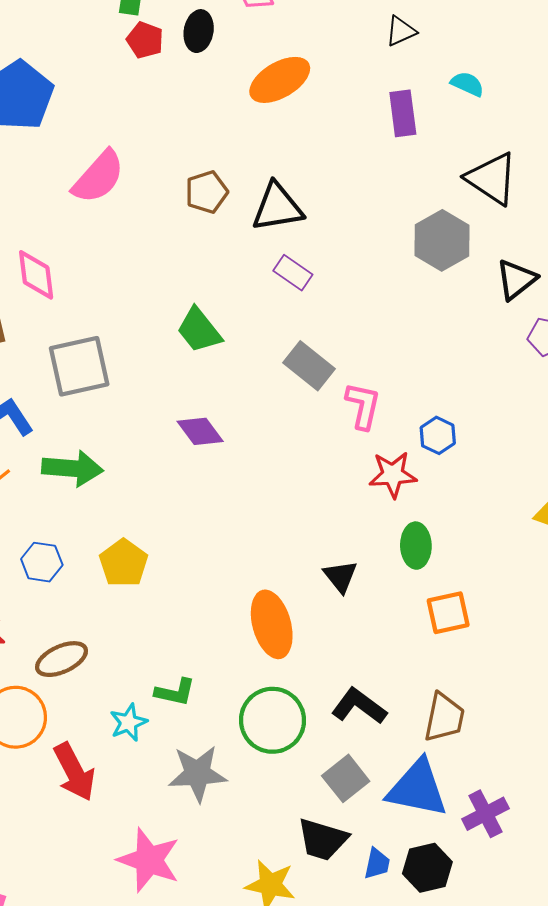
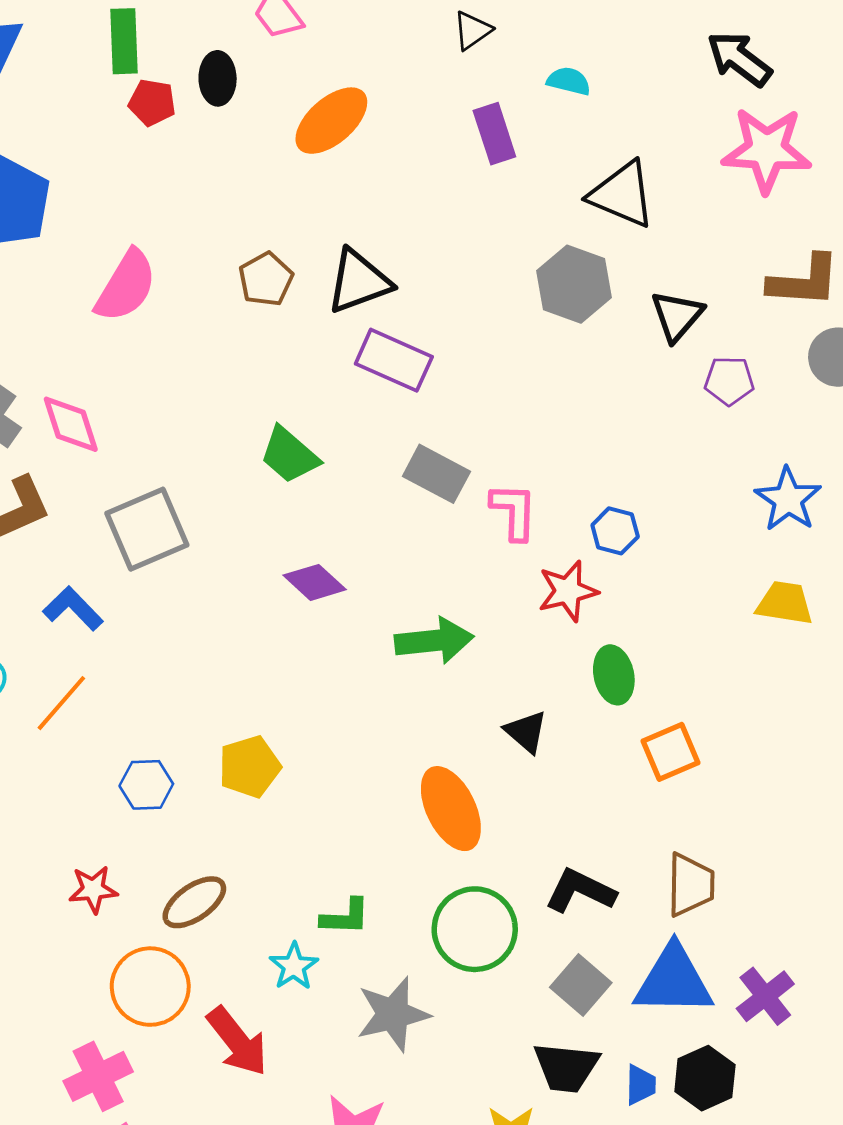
purple rectangle: (293, 273) -> (394, 360), size x1.5
green arrow: (73, 468) -> (434, 641), moved
yellow pentagon: (124, 563) -> (250, 767), turned 30

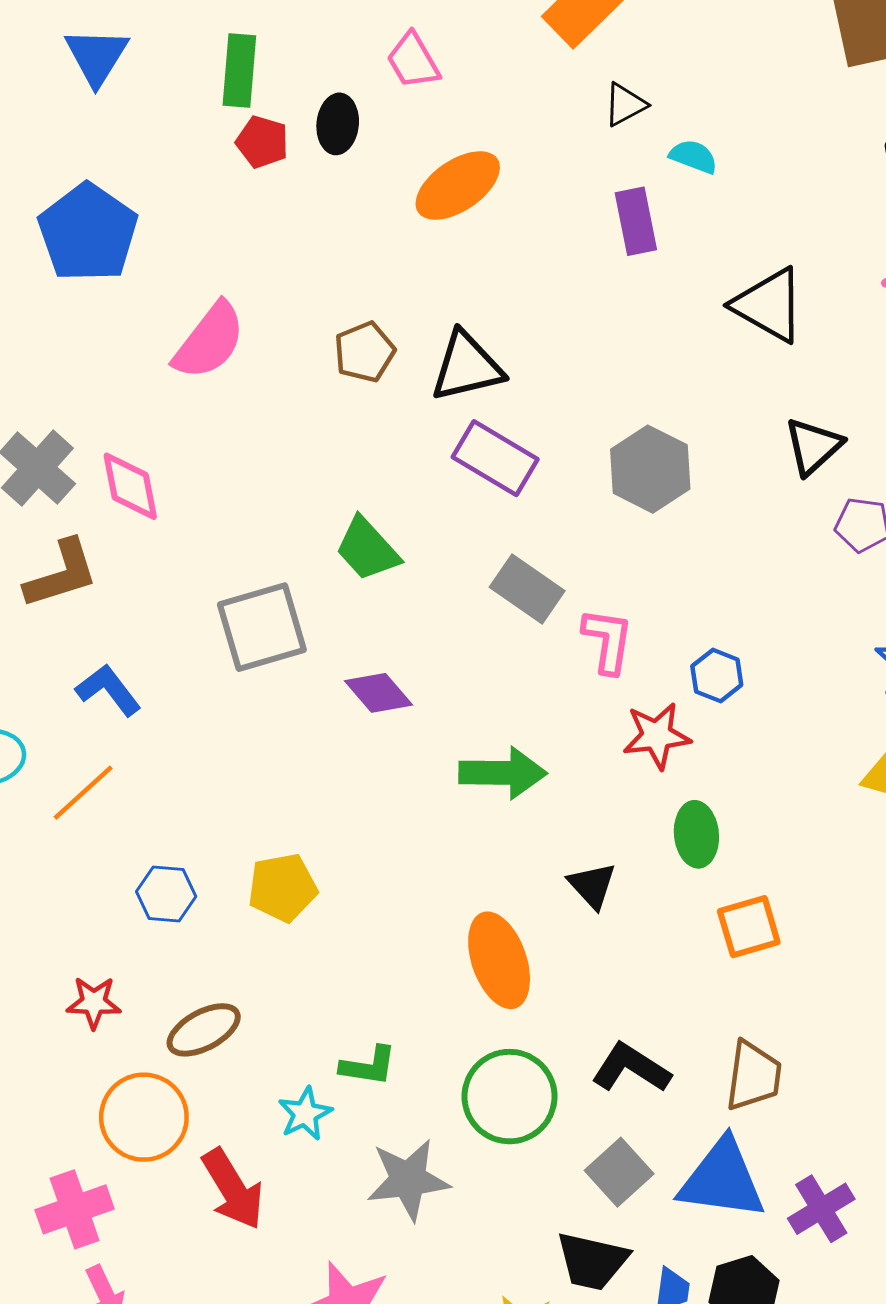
cyan semicircle: (569, 81) -> (693, 156), moved
gray hexagon: (574, 284) -> (650, 469), moved
gray square: (147, 529) -> (262, 627), moved

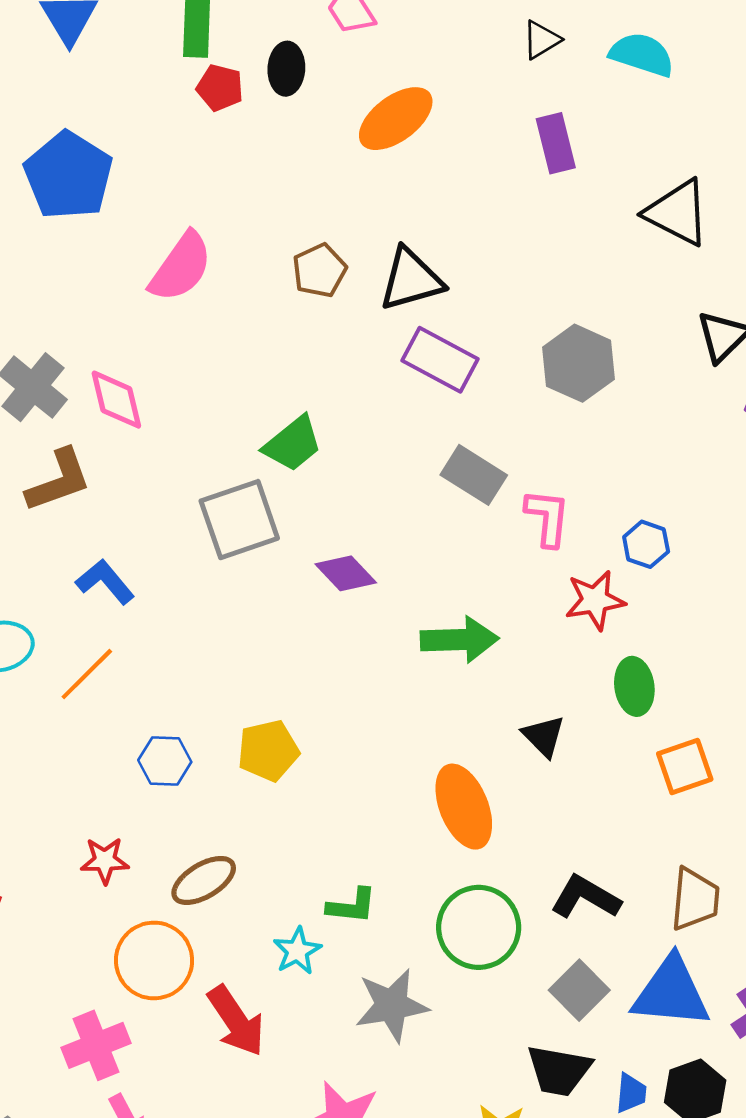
cyan semicircle: (693, 156) -> (642, 55), moved, size x1.5
green trapezoid: (367, 549) -> (293, 444), moved, turned -84

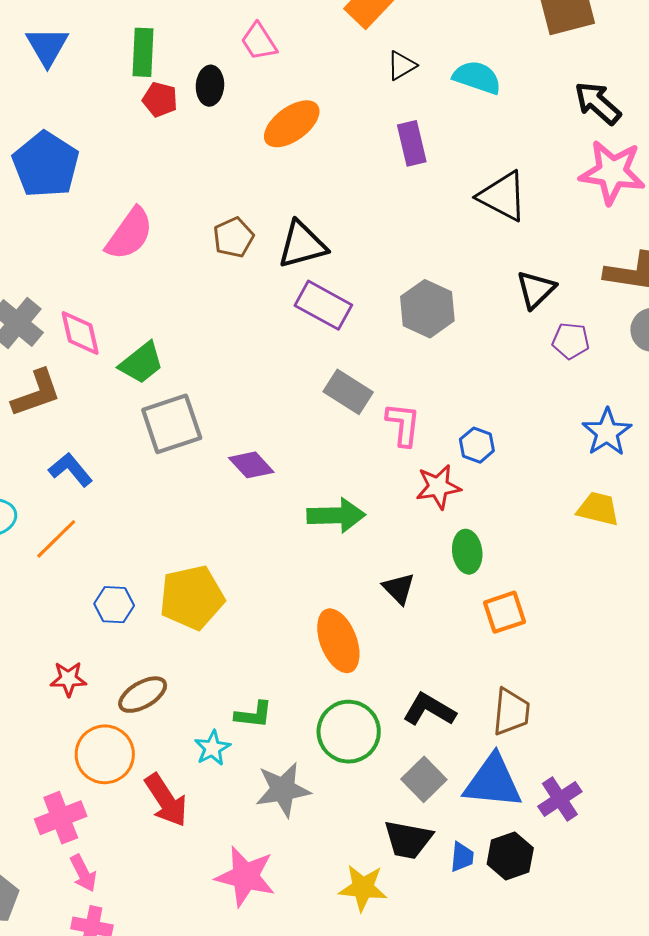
green trapezoid: (293, 444) -> (141, 363), moved
yellow pentagon: (268, 751) -> (192, 597), size x1.4

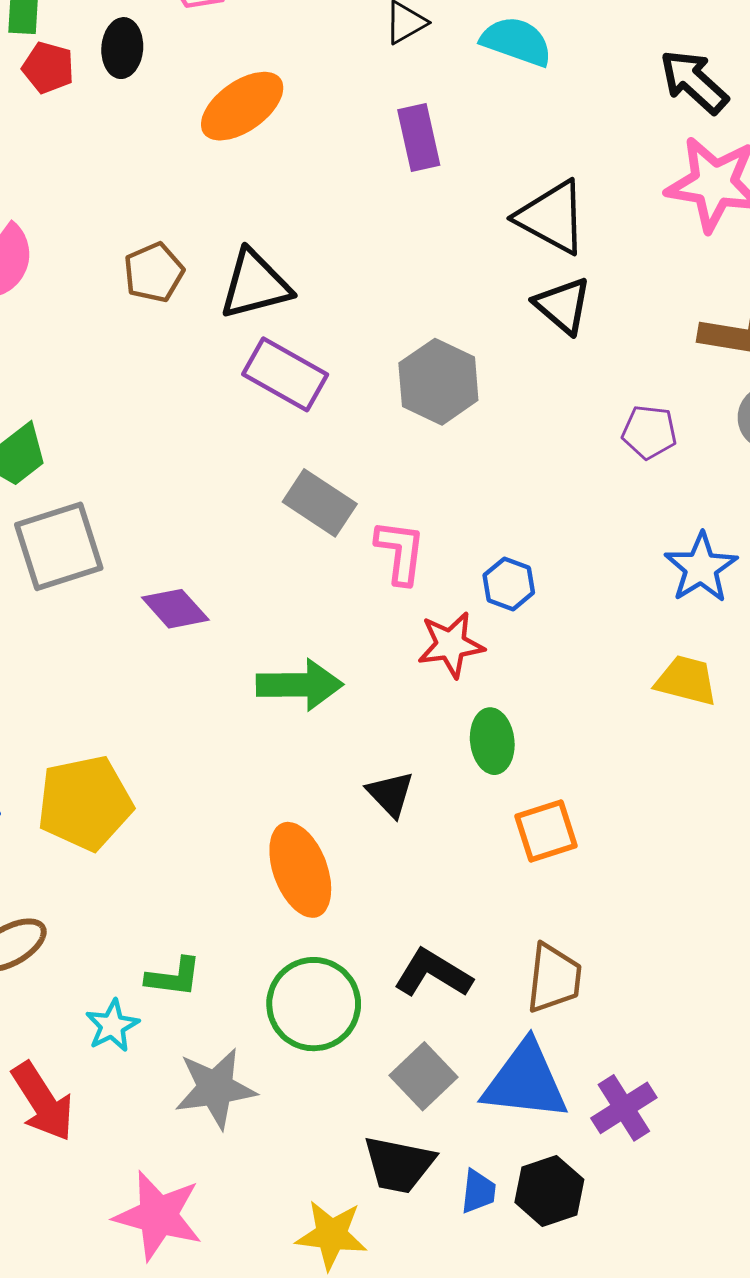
black triangle: (536, 289) -> (563, 305), moved, turned -36

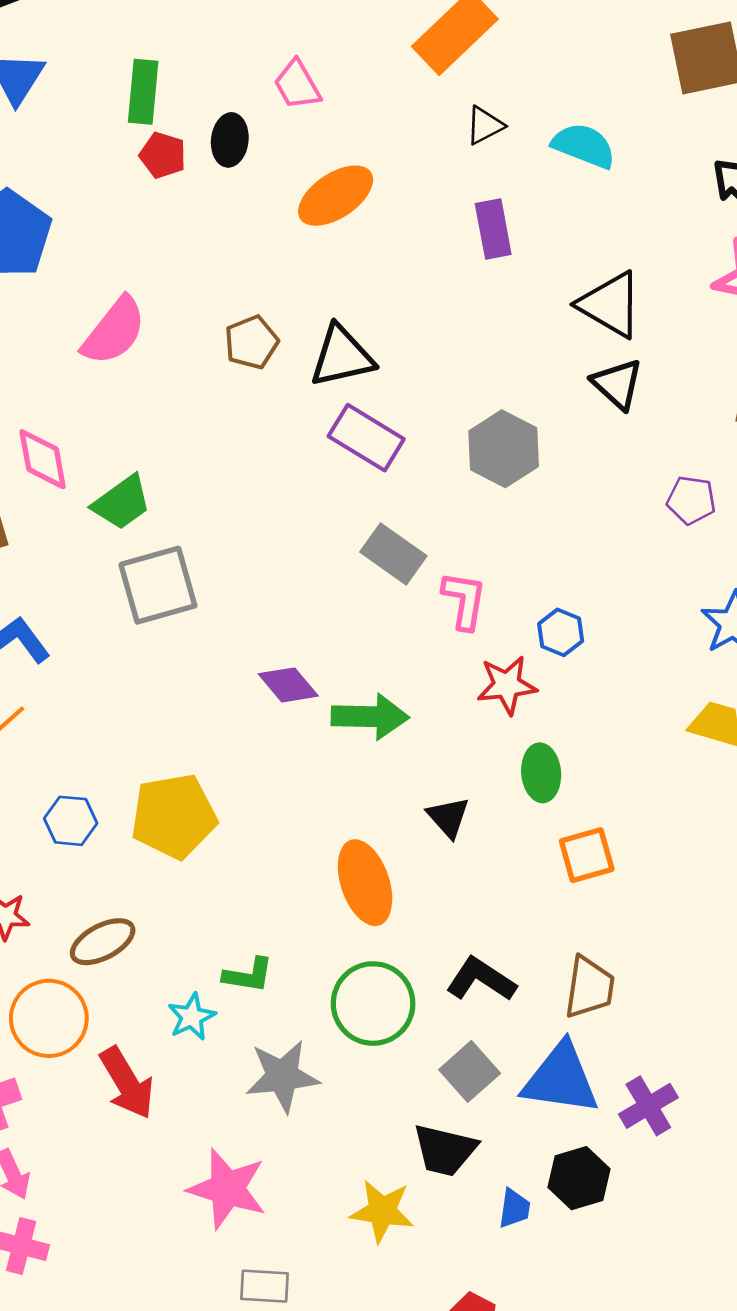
purple diamond: (175, 609) -> (288, 685), moved
blue trapezoid: (478, 1191) -> (514, 1208), moved

